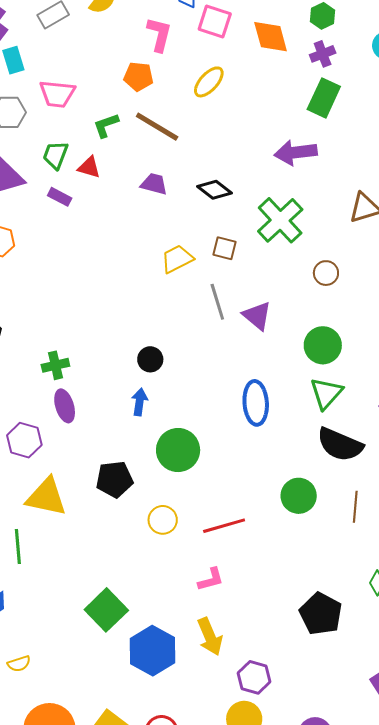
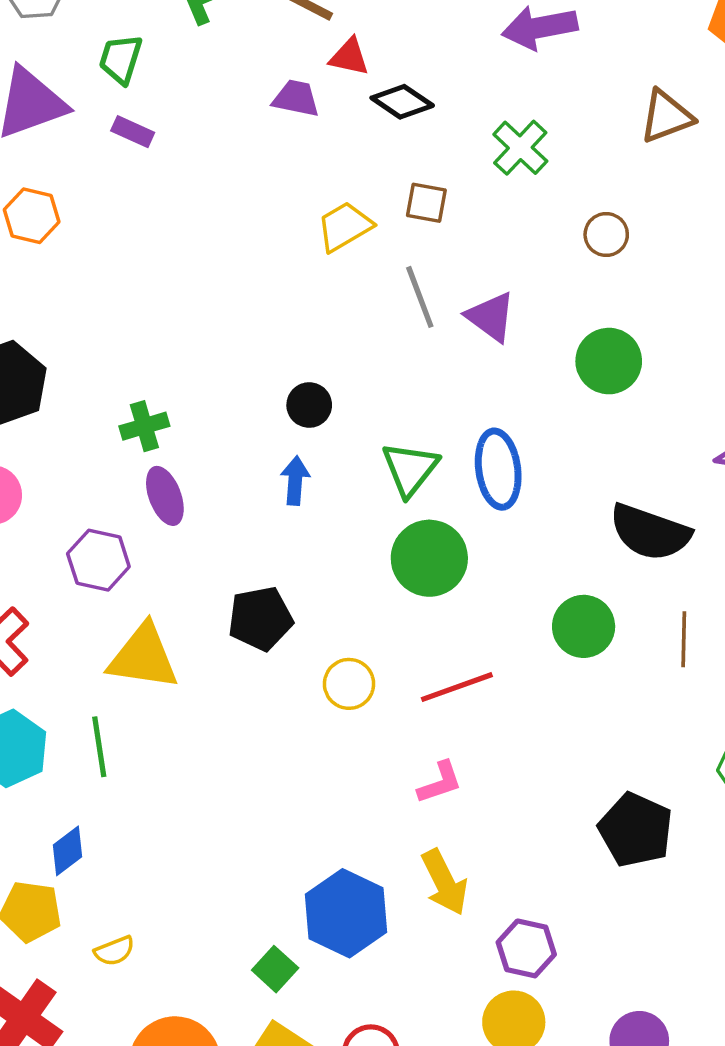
red triangle: (89, 167) -> (349, 57), moved
green cross: (280, 220) -> (520, 148), size x0.7
green triangle: (326, 393) -> (410, 469), moved
green circle: (178, 450) -> (429, 558), moved
green square: (106, 610) -> (275, 969), moved, size x0.6

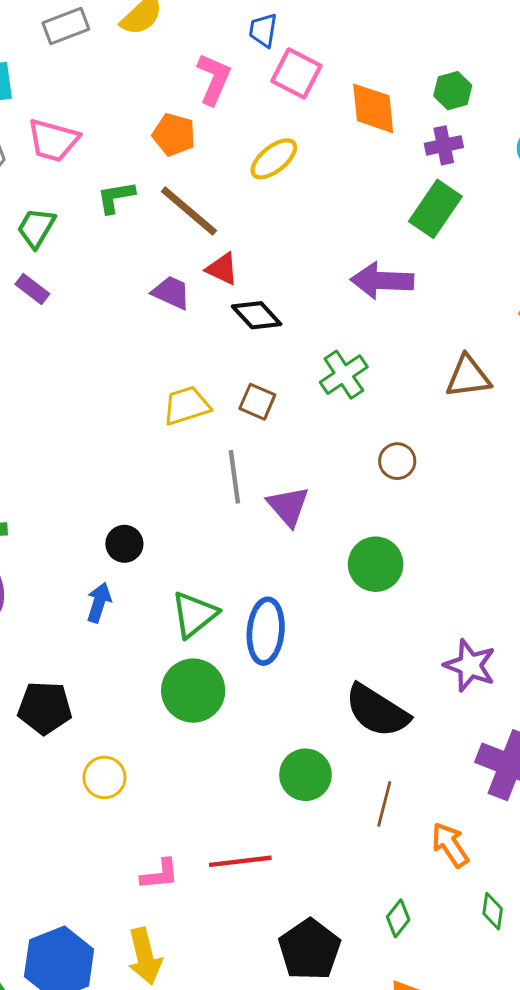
red line: (457, 687) -> (240, 861), moved

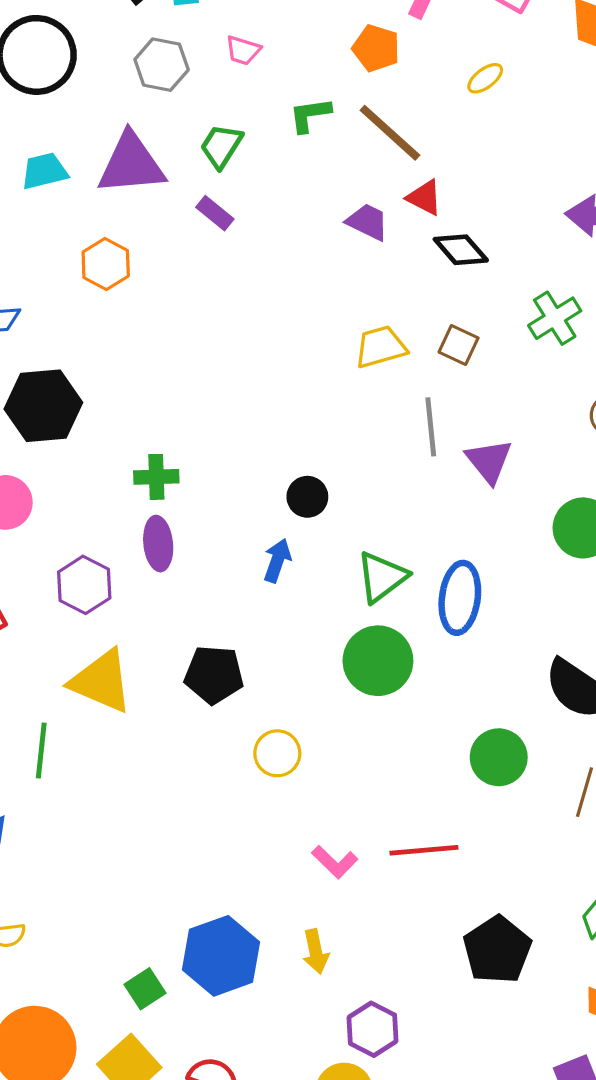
pink trapezoid: (53, 140) -> (243, 50), size x0.6
yellow ellipse: (274, 159) -> (485, 78), size x0.7
pink L-shape: (160, 874) -> (335, 862), turned 48
yellow arrow: (145, 956) -> (316, 951), size x0.7

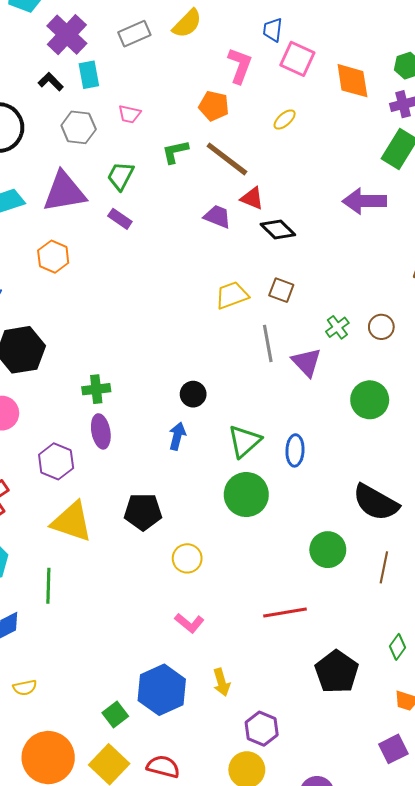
green cross: (555, 318) -> (337, 327), moved, size x0.7
blue ellipse: (460, 598) -> (295, 450), size x0.7
green line: (41, 750) -> (48, 586), moved
pink L-shape: (335, 862) -> (189, 623), moved

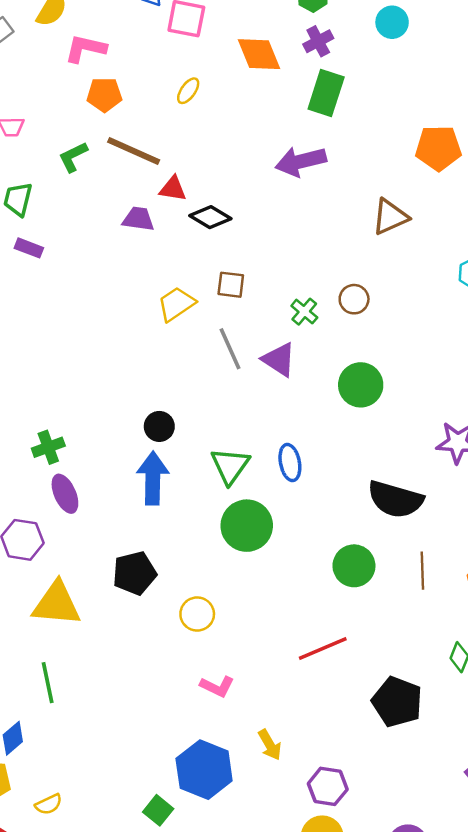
pink L-shape: (240, 66) -> (85, 49), moved, turned -84
orange diamond: (352, 81) -> (259, 54), moved
blue arrow: (177, 436) -> (153, 478), size x1.6

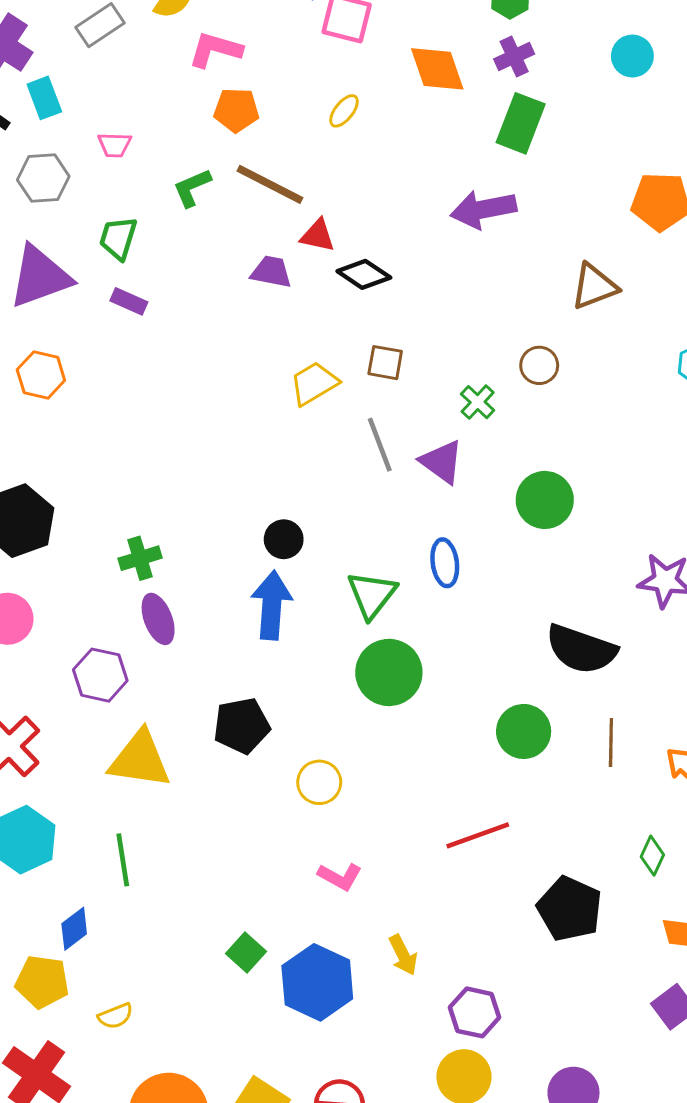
cyan circle: (392, 22) -> (632, 56), moved
brown circle: (354, 299) -> (539, 365), moved
blue ellipse: (290, 463) -> (445, 563), moved
green square: (158, 810) -> (246, 953), moved

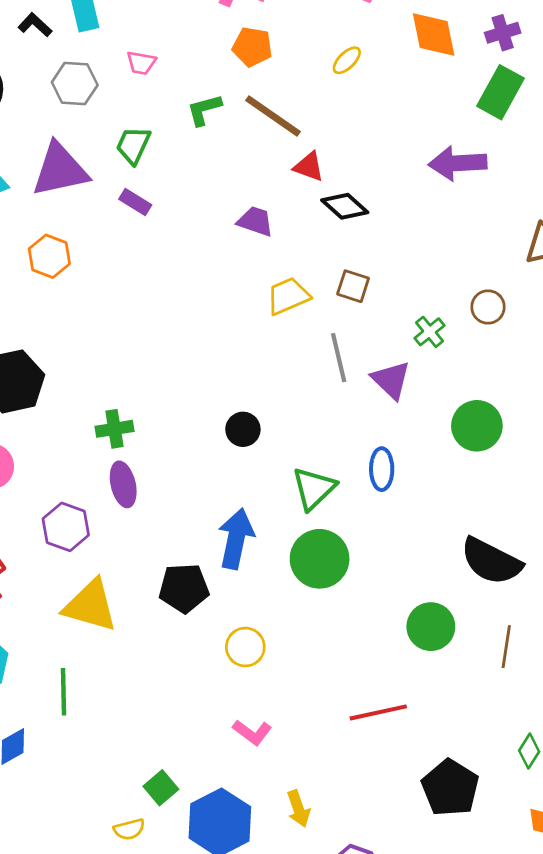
purple trapezoid: (271, 272) -> (255, 221), moved
blue arrow: (272, 605) -> (236, 539), moved
yellow semicircle: (115, 1016) -> (129, 829), moved

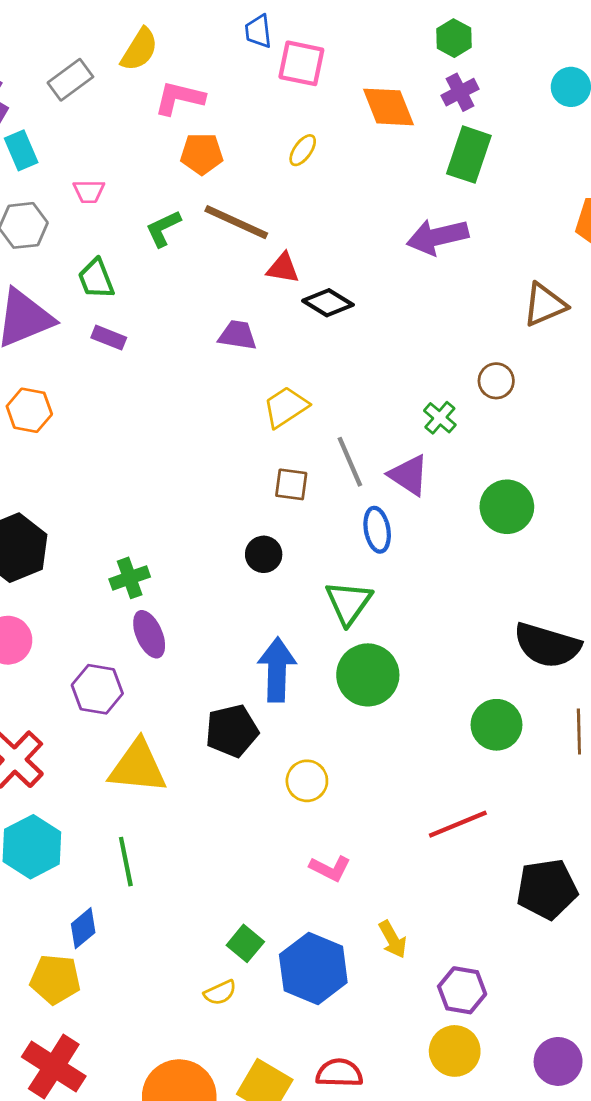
green trapezoid: (133, 145) -> (96, 279), turned -36
brown square: (353, 286) -> (291, 484), moved
blue ellipse: (382, 469) -> (377, 530), moved
black pentagon: (450, 788) -> (547, 889), turned -30

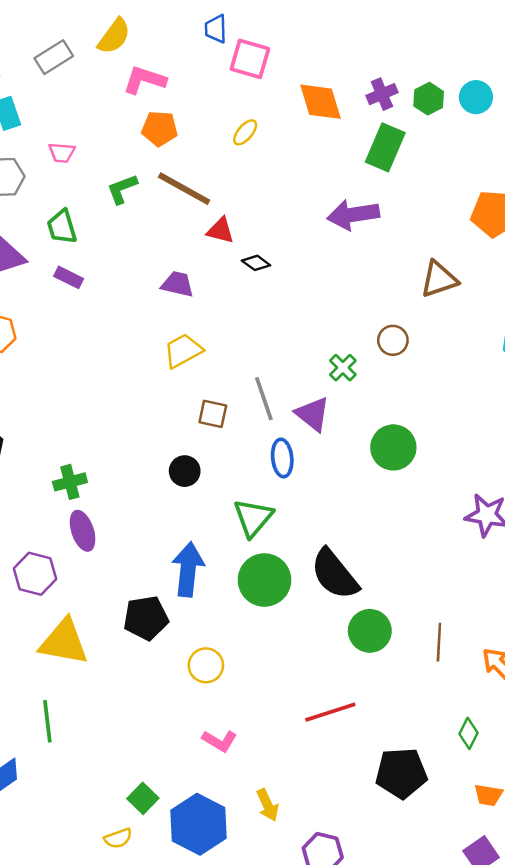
green hexagon: (454, 38) -> (429, 99), moved
black diamond: (328, 303) -> (256, 263), size x0.7
yellow trapezoid: (286, 407) -> (183, 351), moved
black semicircle: (547, 645) -> (335, 574), moved, turned 30

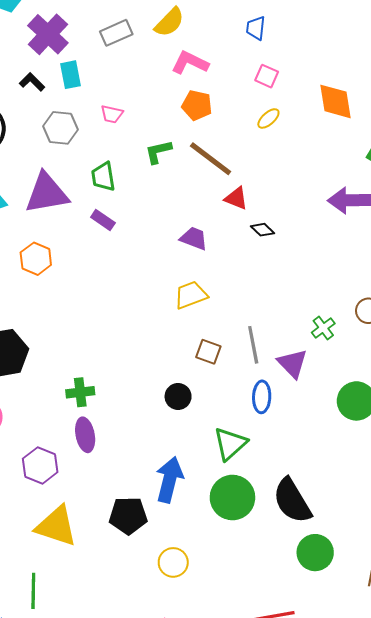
pink square: (250, 59) -> (267, 76), moved, size x0.7

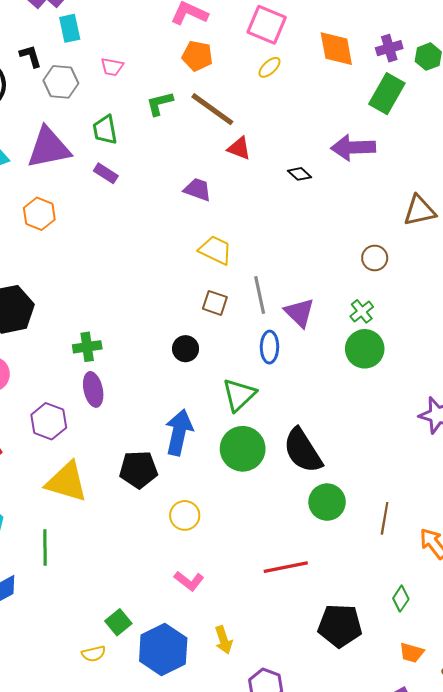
pink square: (267, 76) -> (267, 25), size x1.6
black L-shape: (32, 82) -> (31, 56), moved, turned 30
black diamond: (262, 230) -> (299, 174), moved
yellow trapezoid: (191, 295) -> (215, 250), moved, turned 48
green cross: (323, 328) -> (362, 311), moved

